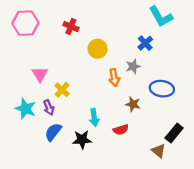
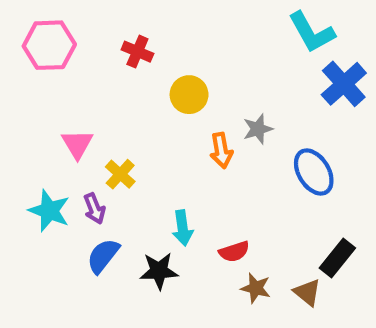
blue cross: (145, 43) -> (344, 84), moved, size x1.5
blue ellipse: (162, 89) -> (314, 172), turned 50
brown star: (133, 104) -> (256, 288), moved

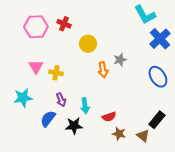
pink hexagon: (49, 45) -> (36, 27), moved
blue ellipse: (314, 172) -> (158, 77), moved
yellow cross: (120, 174) -> (56, 73), moved, turned -32
purple arrow: (94, 209) -> (61, 100), moved
cyan star: (49, 211) -> (23, 98), turned -30

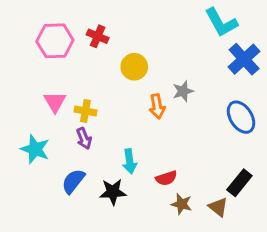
cyan star: (23, 98) -> (35, 149), turned 30
purple arrow: (61, 100) -> (84, 138), moved

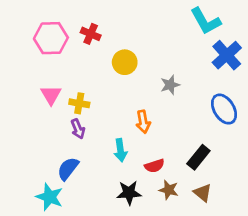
orange arrow: (157, 106) -> (143, 122), moved
cyan star: (35, 149) -> (50, 197), moved
black rectangle: (239, 183) -> (198, 157), moved
black star: (113, 192) -> (129, 193), moved

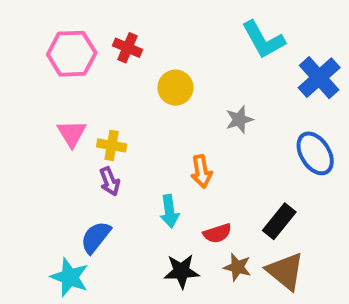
cyan L-shape: (206, 21) -> (263, 40), moved
brown triangle: (203, 193) -> (285, 271), size x1.5

